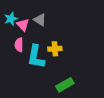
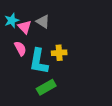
pink semicircle: (19, 45) -> (20, 48), turned 152
green rectangle: (65, 85) -> (46, 87), moved

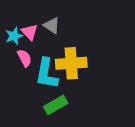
cyan star: (12, 20) -> (14, 36), moved
yellow cross: (59, 53) -> (71, 63), size x1.6

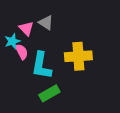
cyan star: (14, 36) -> (12, 41), moved
yellow cross: (71, 63) -> (78, 56), moved

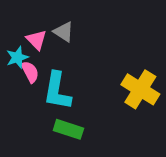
yellow cross: (78, 56) -> (140, 89), moved, turned 36
green rectangle: (49, 93) -> (68, 129), turned 48

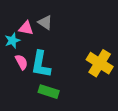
pink triangle: (36, 40) -> (26, 28), turned -35
pink semicircle: (30, 72) -> (21, 62), moved

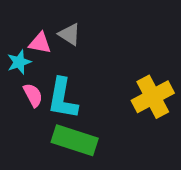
yellow cross: (100, 63) -> (153, 97), turned 30
green rectangle: (49, 92) -> (75, 140), size x1.4

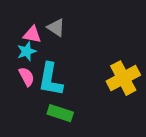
cyan star: (19, 62) -> (27, 51), moved
green rectangle: (75, 140) -> (60, 113), size x0.7

